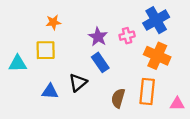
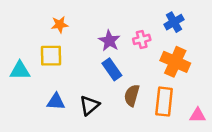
blue cross: (156, 20) -> (174, 22), size x0.7
black triangle: (78, 83) -> (89, 105), moved
brown semicircle: (118, 98) -> (132, 95), moved

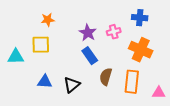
blue cross: (174, 22) -> (140, 18), turned 35

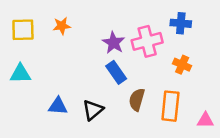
pink cross: (114, 32) -> (147, 41), size x1.6
yellow square: (41, 45) -> (23, 30), moved
orange cross: (141, 50) -> (182, 65), size x0.6

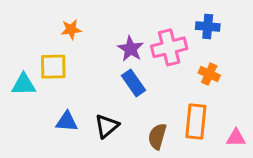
yellow square: (23, 30) -> (53, 67), moved
brown semicircle: (137, 100) -> (157, 136), moved

